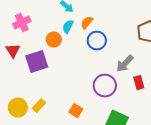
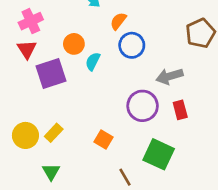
cyan semicircle: (68, 27) -> (93, 61), moved
red triangle: (13, 51) -> (27, 49), moved
gray arrow: (125, 64) -> (169, 76), turned 30
red rectangle: (139, 83) -> (180, 110), moved

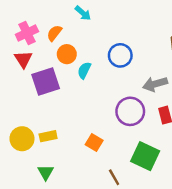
orange semicircle: (118, 21) -> (54, 33), moved
yellow rectangle: (54, 133) -> (48, 136), turned 35

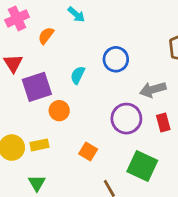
pink cross: (27, 33) -> (17, 18), moved
orange circle: (67, 54) -> (59, 111), moved

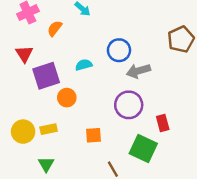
cyan semicircle: (78, 75) -> (84, 65), turned 49
gray arrow: (153, 90) -> (138, 71), moved
red rectangle: (163, 123) -> (163, 123), moved
orange square: (88, 151) -> (93, 135), turned -35

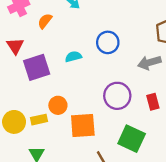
gray arrow: (138, 71) -> (149, 63), moved
orange circle: (67, 98) -> (58, 105), moved
red rectangle: (163, 123) -> (153, 102), moved
orange square: (93, 135) -> (83, 125), size x1.6

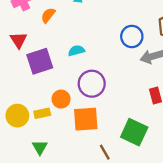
blue circle: (108, 42) -> (132, 36), moved
purple circle: (117, 96) -> (92, 84), moved

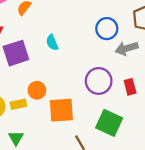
cyan semicircle: (76, 51) -> (52, 43), turned -98
purple circle: (92, 84) -> (99, 81), moved

